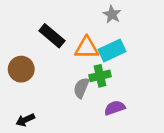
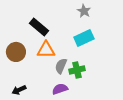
orange triangle: (87, 48) -> (46, 50), moved
green cross: (100, 76) -> (77, 70), moved
purple semicircle: (115, 108) -> (60, 89), moved

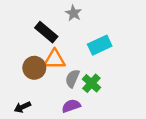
gray star: (84, 11) -> (74, 13), moved
brown circle: (16, 52) -> (34, 68), moved
green cross: (77, 70) -> (91, 83), turned -35

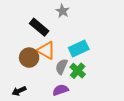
cyan rectangle: (100, 45) -> (79, 48), moved
orange triangle: (55, 59) -> (46, 50), turned 30

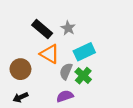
gray star: (62, 11) -> (68, 28), moved
brown circle: (29, 58) -> (20, 69), moved

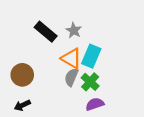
cyan rectangle: (84, 52) -> (91, 56), turned -42
orange triangle: (50, 54) -> (71, 58), moved
purple semicircle: (65, 96) -> (95, 104), moved

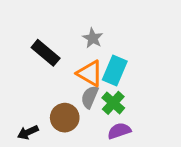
black rectangle: (46, 32) -> (46, 53), moved
brown circle: (22, 75) -> (65, 118), moved

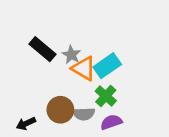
gray star: (93, 38) -> (71, 55), moved
cyan rectangle: (115, 71) -> (107, 66), turned 32
gray semicircle: (90, 97) -> (84, 114), moved, turned -115

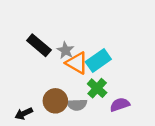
purple semicircle: (111, 122) -> (120, 105), moved

